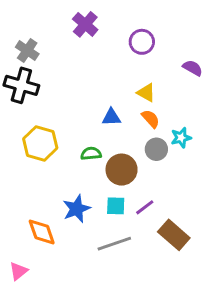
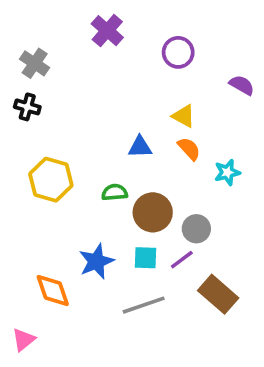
black cross: (21, 85) -> (27, 107), size x0.6
gray circle: (156, 149) -> (196, 229), moved

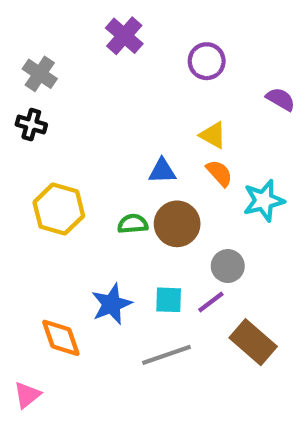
cyan star: (227, 172) -> (264, 201), size x1.4
brown circle: (153, 212) -> (177, 224), moved

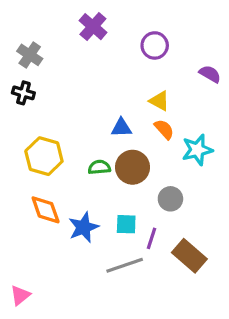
purple line: (211, 302) -> (151, 238), moved, turned -35
orange diamond: (61, 338) -> (46, 210), moved

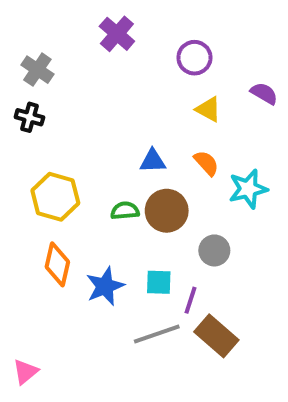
yellow triangle: (159, 101) -> (208, 109), moved
orange diamond: (46, 210) -> (57, 264), turned 32
brown rectangle: (189, 256) -> (216, 336), moved

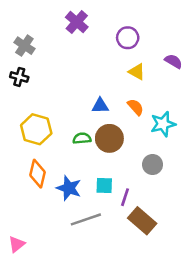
gray circle: (214, 250) -> (153, 165), moved
blue star: (105, 286) -> (69, 188), turned -30
gray line: (157, 334) -> (86, 219), moved

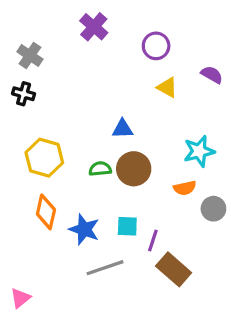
orange semicircle: (136, 107) -> (185, 188), moved, turned 120
gray circle: (153, 165) -> (213, 209), moved

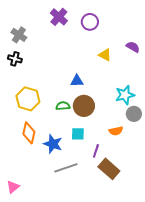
purple circle: (156, 46) -> (90, 22), moved
orange semicircle: (185, 188) -> (116, 131), moved
gray circle: (213, 209) -> (134, 114), moved
cyan square: (127, 226) -> (78, 134), moved

